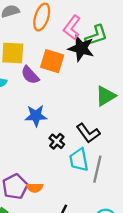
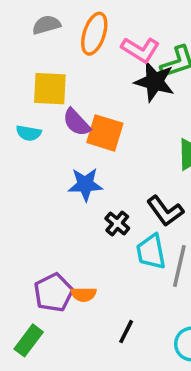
pink L-shape: (72, 27) -> (140, 50), turned -95
orange square: (52, 61) -> (105, 133), moved

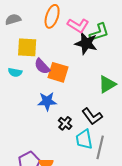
gray semicircle: (46, 25) -> (13, 19), moved

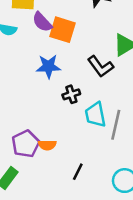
black L-shape: (92, 116) -> (101, 66), moved
black cross: (65, 123) -> (71, 94), turned 32

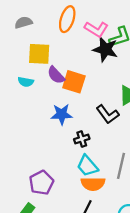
cyan trapezoid: (95, 115) -> (87, 166), moved, turned -30
orange semicircle: (47, 145) -> (93, 184), moved, size x1.5

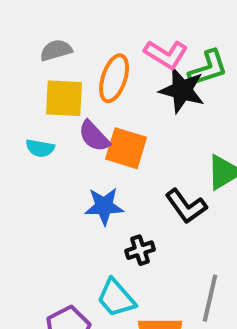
orange ellipse: (67, 19) -> (114, 78), moved
gray semicircle: (24, 22) -> (56, 50), moved
cyan trapezoid: (87, 166) -> (116, 298), moved

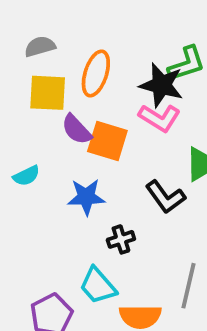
pink L-shape: (166, 54) -> (160, 118), moved
cyan semicircle: (40, 148) -> (26, 176), moved, turned -36

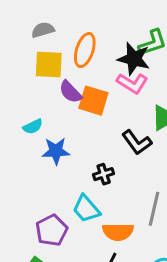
blue star: (86, 197) -> (56, 151), moved

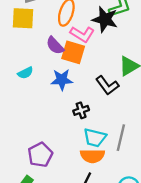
yellow square: (49, 64) -> (23, 18), moved
pink L-shape: (132, 83) -> (82, 34), moved
blue star: (56, 151) -> (62, 80), moved
cyan trapezoid: (86, 209) -> (95, 138), moved, turned -35

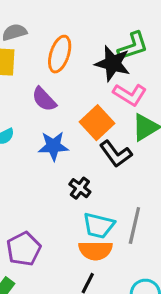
pink L-shape: (82, 34) -> (130, 95), moved
orange square: (73, 52) -> (97, 123), moved, turned 30
black cross: (81, 110) -> (80, 188), turned -35

